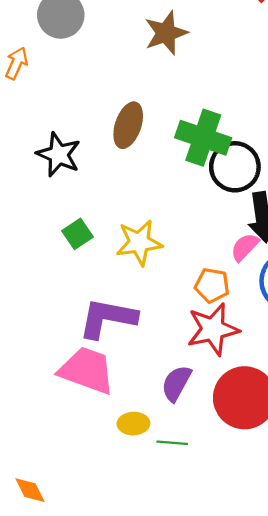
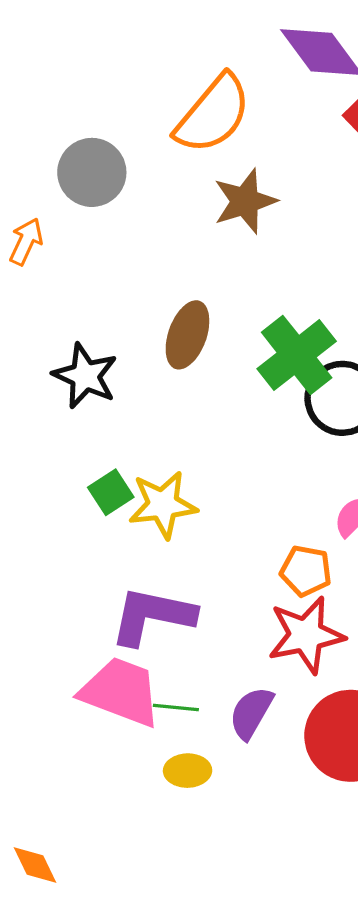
green cross: (203, 138) -> (297, 355), turned 32
yellow star: (139, 243) -> (163, 505), moved
green line: (172, 443) -> (176, 708), moved

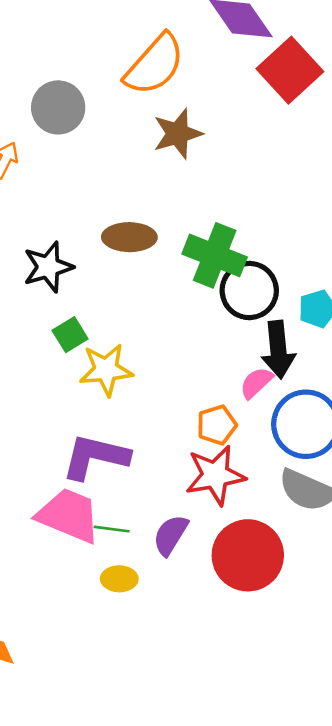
brown ellipse: (187, 335) -> (129, 237), turned 69
green cross: (297, 355) -> (215, 255), turned -32
black star: (85, 376) -> (48, 267), turned 30
green square: (111, 492) -> (70, 335), moved
orange pentagon: (306, 571) -> (217, 425), turned -30

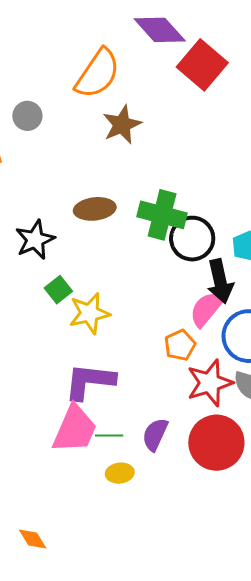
gray circle: (58, 107) -> (27, 116), size x0.7
pink semicircle: (256, 383) -> (206, 309), size x1.4
red star: (215, 475) -> (210, 383), moved
pink trapezoid: (69, 515) -> (75, 429), turned 98

